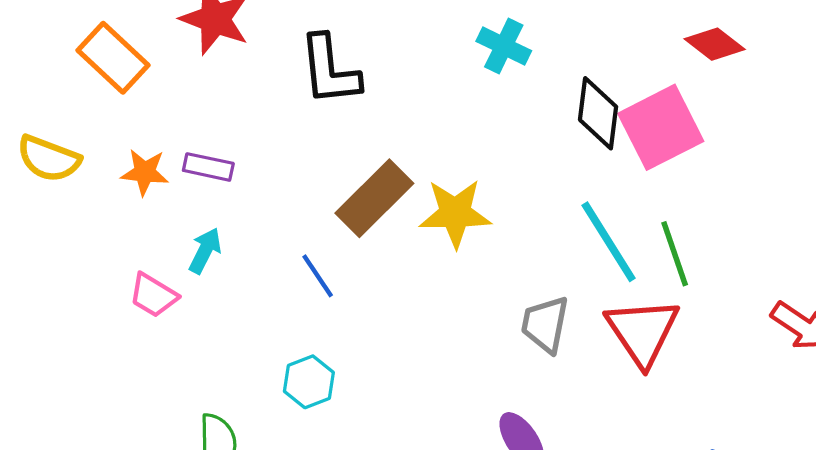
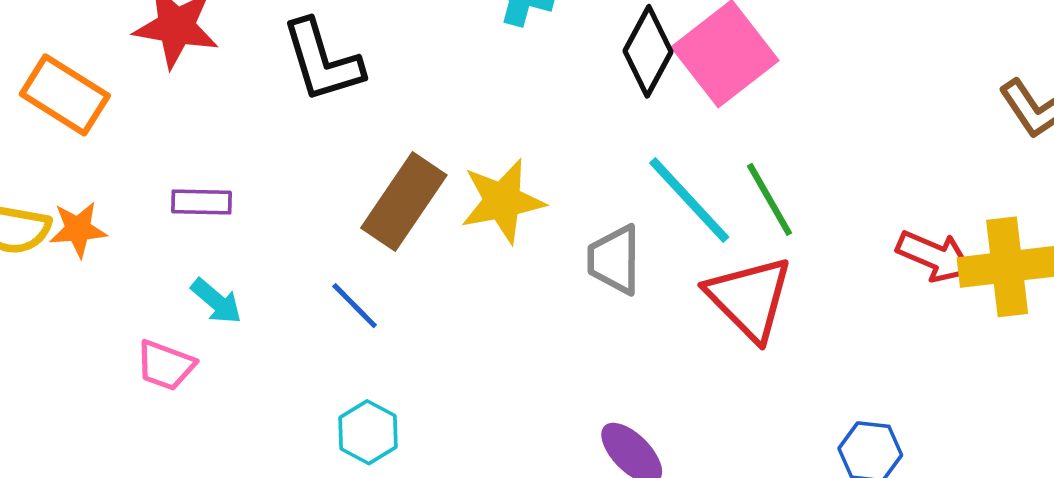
black diamond: (598, 113) -> (648, 51), turned 32
orange star: (145, 172) -> (78, 229), moved
cyan arrow: (205, 251) -> (216, 301), turned 114
gray trapezoid: (545, 324) -> (614, 260), moved

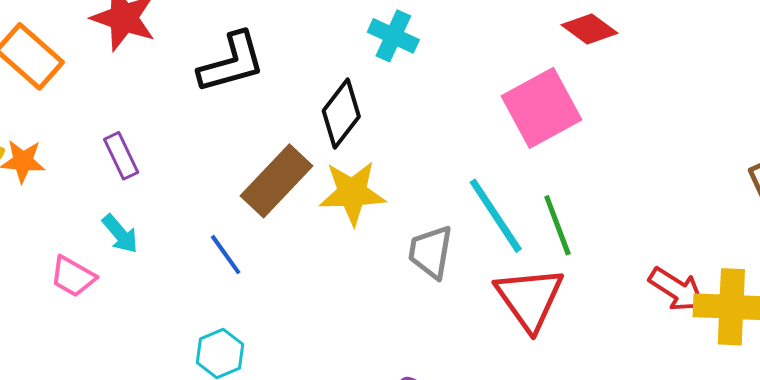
black diamond: (648, 51) -> (341, 114), moved
black L-shape: (322, 61) -> (232, 63), turned -98
purple rectangle: (202, 202) -> (121, 156), turned 54

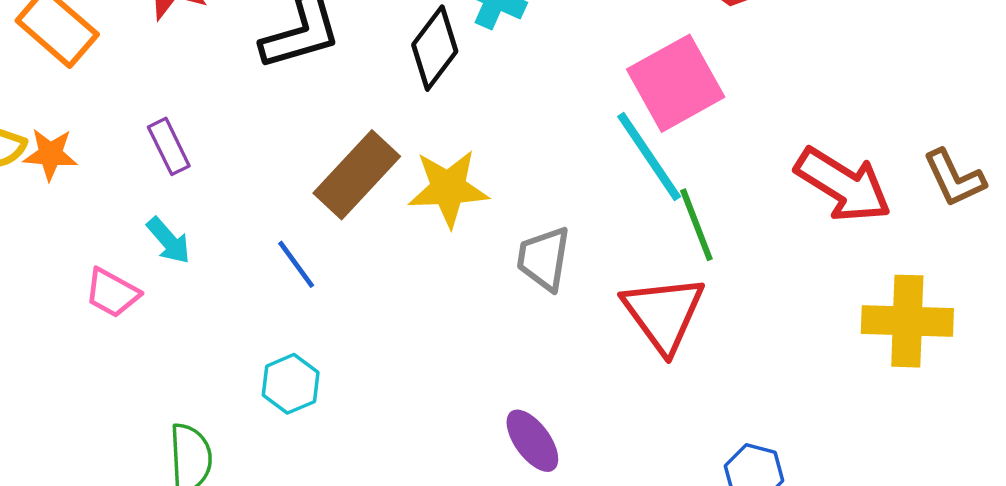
black diamond: (341, 114) -> (435, 48), moved
cyan line: (496, 216) -> (649, 156), moved
red arrow: (677, 289) -> (843, 185), moved, size x1.4

